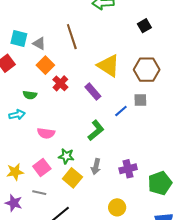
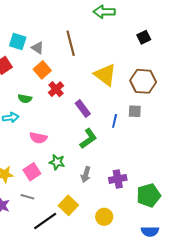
purple rectangle: (93, 92) -> (83, 108), moved
blue line: (121, 111) -> (115, 121), turned -40
yellow square: (72, 178) -> (68, 205), moved

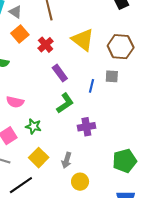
red cross: (56, 89) -> (46, 45), moved
gray arrow: (86, 175) -> (67, 160), moved
purple cross: (118, 179) -> (86, 127), moved
yellow square: (68, 205) -> (39, 158), moved

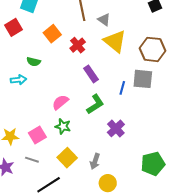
gray triangle: (15, 12) -> (104, 20), moved
gray square: (112, 76) -> (143, 79), size x1.5
pink semicircle: (15, 102) -> (60, 102), moved, turned 126
purple cross: (86, 127) -> (116, 128), turned -36

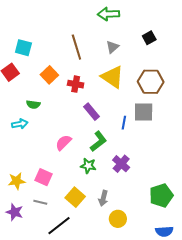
gray triangle: (104, 20) -> (112, 47), moved, turned 48
red cross: (78, 45) -> (76, 84), turned -35
green star: (63, 126) -> (88, 166), moved
pink square: (37, 135) -> (44, 177), turned -30

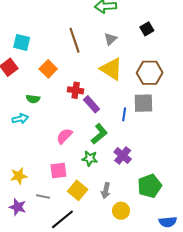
red cross: (76, 84) -> (76, 90), moved
pink square: (44, 177) -> (58, 170), moved, turned -30
green pentagon: (161, 195) -> (150, 186), moved

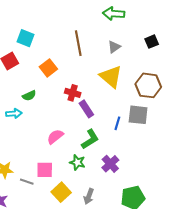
green semicircle: (33, 99) -> (29, 96), turned -40
gray line: (43, 196) -> (27, 182), moved

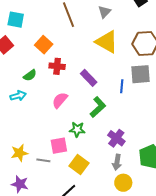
red cross: (73, 93) -> (57, 66), moved
pink semicircle: (55, 137) -> (60, 100), moved
green star: (77, 162) -> (77, 129), moved
purple cross: (110, 164) -> (116, 138), moved
gray arrow: (89, 196) -> (117, 162), moved

